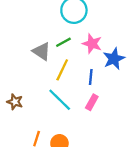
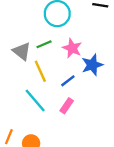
yellow line: (62, 70) -> (40, 71), turned -55
blue line: (91, 77) -> (68, 81), turned 42

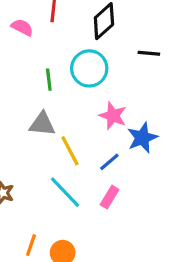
green line: (44, 44) -> (49, 80), moved, turned -70
gray triangle: (22, 51) -> (42, 124), turned -30

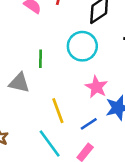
green line: (49, 80) -> (41, 59), moved
gray triangle: (42, 124) -> (19, 83), moved

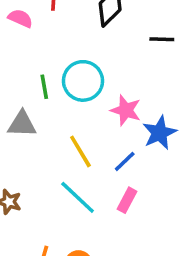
cyan circle: (82, 46) -> (83, 81), moved

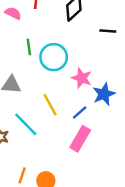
green line: (44, 87) -> (29, 47), moved
cyan line: (78, 197) -> (26, 124), moved
pink rectangle: (127, 200) -> (80, 139), size x1.5

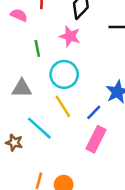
cyan circle: (54, 57) -> (64, 74), moved
pink star: (82, 78) -> (70, 36), moved

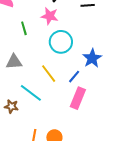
cyan circle: (64, 74) -> (61, 42), moved

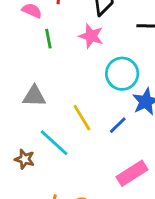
green line: (24, 28) -> (48, 39), moved
cyan circle: (61, 42) -> (122, 74), moved
pink rectangle: (78, 98) -> (132, 173), moved, turned 30

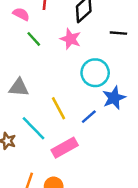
green line: (48, 39) -> (34, 39), turned -35
pink rectangle: (132, 173) -> (65, 148), moved

